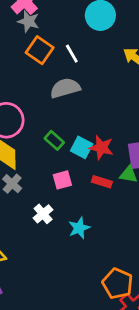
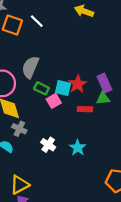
gray semicircle: (65, 88) -> (30, 67), moved, turned -35
red star: (101, 148) -> (78, 84), turned -30
pink square: (62, 180) -> (54, 101), moved

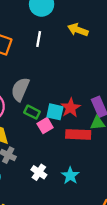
white line: (37, 21) -> (39, 39), moved, turned 56
red rectangle: (85, 109) -> (78, 134), size x1.5

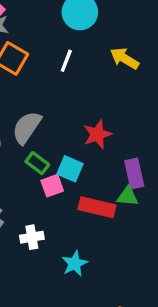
red star: (71, 108) -> (97, 134), moved
white cross: (39, 172) -> (32, 237), moved, turned 35

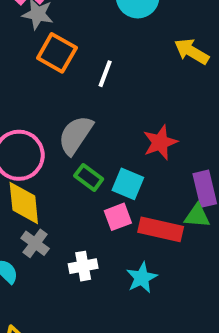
white line: (66, 61) -> (105, 74), moved
pink square: (52, 186) -> (118, 217), moved
cyan star: (75, 264) -> (142, 278), moved

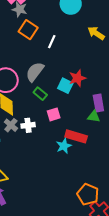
cyan square: (128, 184) -> (65, 86), moved
red rectangle: (161, 229) -> (76, 136), moved
white cross: (83, 266) -> (28, 125), moved

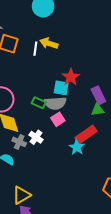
yellow arrow: (96, 33) -> (49, 43), moved
gray semicircle: (35, 72) -> (55, 103), moved, turned -115
white cross: (28, 125) -> (36, 137), turned -32
red rectangle: (76, 136) -> (86, 134), turned -35

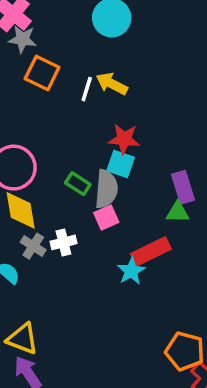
red star: (71, 77) -> (124, 139), moved, turned 30
gray semicircle: (55, 103) -> (106, 189), turned -90
white cross: (36, 137) -> (63, 242), turned 32
yellow triangle: (21, 195) -> (22, 339), turned 42

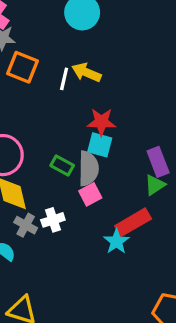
green triangle: (178, 212) -> (155, 185), turned -30

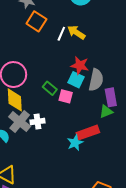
gray semicircle: (88, 168) -> (96, 80), moved
pink square: (90, 194) -> (66, 96), moved, turned 32
gray cross: (26, 225) -> (20, 122), size x1.5

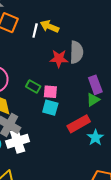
cyan square: (76, 80) -> (50, 108), moved
gray semicircle: (96, 80) -> (76, 52), moved
white cross: (38, 121) -> (18, 141), moved, size x1.5
cyan star: (75, 143) -> (95, 138), moved

